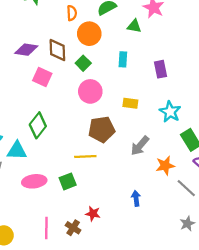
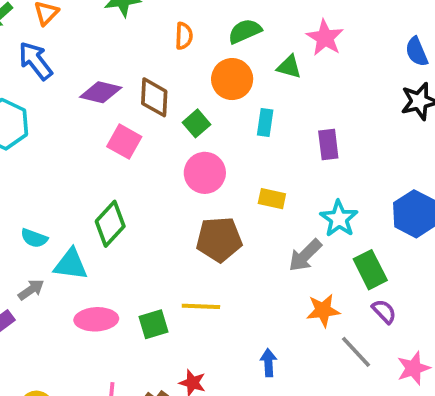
orange circle: (89, 34) -> (232, 79), moved
gray arrow: (140, 146) -> (305, 255), moved
yellow line: (85, 156) -> (201, 306), moved

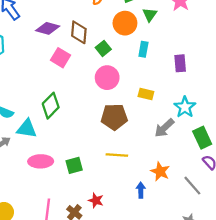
green triangle: (289, 67) -> (150, 15), moved, turned 48
yellow line: (201, 306) -> (117, 155), moved
orange star: (323, 310) -> (160, 171), moved, turned 30

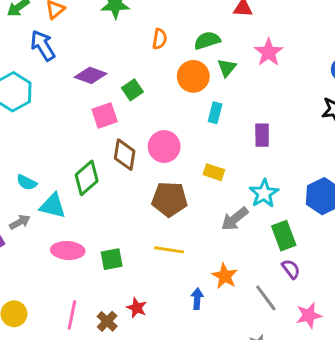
brown diamond: (79, 32) -> (125, 155), moved
green square: (103, 48) -> (132, 90), moved
pink square: (61, 58) -> (105, 115), turned 36

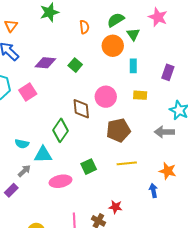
pink square: (105, 115) -> (28, 92), moved
purple rectangle: (262, 135) -> (168, 72), turned 35
yellow rectangle: (214, 172) -> (140, 95), moved
gray arrow: (235, 219) -> (164, 132), turned 54
green square: (112, 259) -> (89, 167), moved

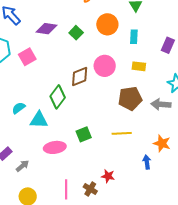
orange circle: (113, 46) -> (107, 24), moved
brown diamond: (81, 109) -> (80, 76), turned 70
brown pentagon: (118, 130) -> (130, 98), moved
cyan semicircle: (22, 144) -> (19, 108), turned 128
gray arrow: (24, 171) -> (22, 166), moved

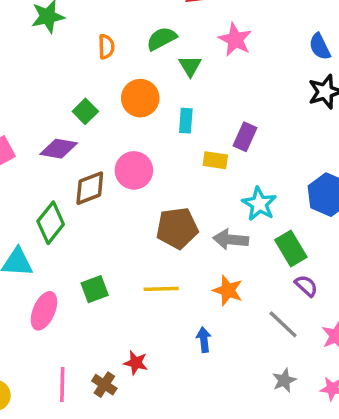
purple diamond: (47, 29) -> (59, 149), moved
yellow rectangle: (139, 66) -> (215, 160), moved
orange star: (162, 143) -> (228, 290), moved
pink ellipse: (55, 147) -> (44, 311), turned -60

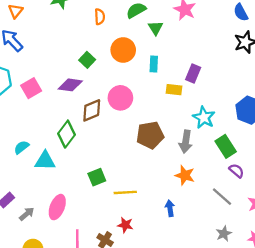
gray arrow: (231, 239) -> (186, 142), turned -85
yellow line: (161, 289) -> (125, 192), moved
pink ellipse: (44, 311) -> (57, 207), moved

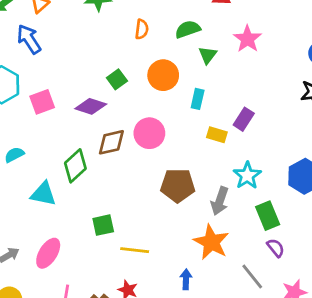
cyan semicircle: (22, 147) -> (14, 155), moved
orange star: (185, 175) -> (211, 242), size x1.4

